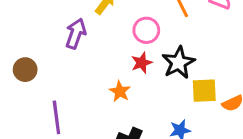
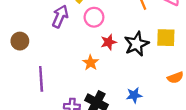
pink circle: (146, 30) -> (94, 17), moved
yellow square: (204, 91) -> (166, 38), moved

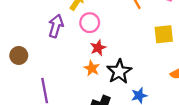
red star: (109, 42) -> (98, 48), moved
black star: (137, 44) -> (119, 72), moved

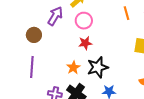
brown circle: (19, 55) -> (34, 35), moved
orange star: (92, 68) -> (73, 68), moved

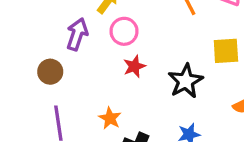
black star: (98, 67) -> (186, 81), moved
orange star: (73, 68) -> (110, 118), moved

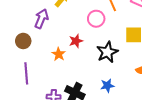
pink circle: (124, 31) -> (96, 19), moved
orange star: (110, 118) -> (59, 54), moved

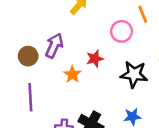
purple arrow: (41, 19) -> (54, 46), moved
black star: (107, 52) -> (134, 74), turned 30

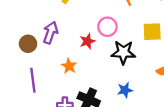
pink circle: (122, 31) -> (107, 27), moved
orange star: (72, 74) -> (69, 66), moved

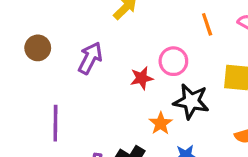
brown circle: (28, 44) -> (38, 48), moved
orange star: (69, 66) -> (161, 123), moved

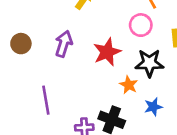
pink circle: (173, 61) -> (141, 25), moved
red star: (142, 78) -> (107, 52), size x1.5

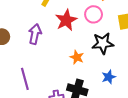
red star: (107, 52) -> (66, 20), moved
orange star: (129, 85) -> (77, 57), moved

